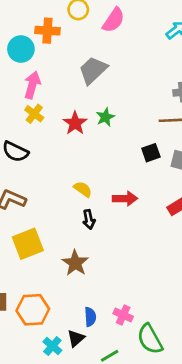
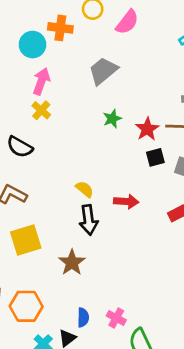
red star: (75, 123) -> (147, 129), moved
black arrow: (89, 219) -> (89, 220), size x1.5

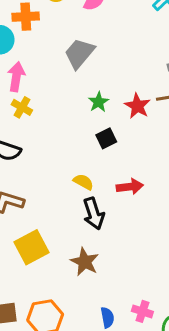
black square: (155, 157) -> (106, 138), moved

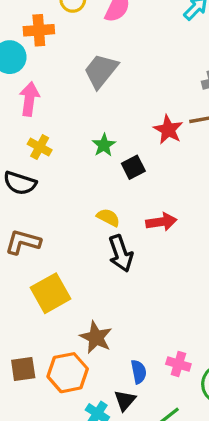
green star: (99, 102) -> (104, 145), moved
yellow cross: (22, 107) -> (40, 147), moved
brown star: (85, 262) -> (96, 337), moved

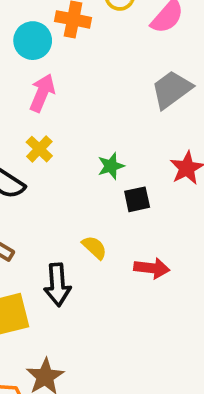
gray trapezoid: (101, 71) -> (172, 89), moved
black arrow: (121, 253) -> (57, 285), moved

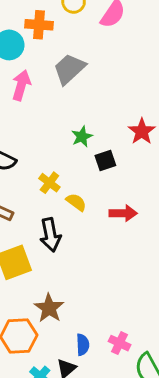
gray trapezoid: (172, 89) -> (69, 69), moved
yellow cross: (39, 149) -> (49, 183), moved

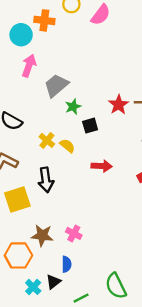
gray trapezoid: (69, 69) -> (56, 85), moved
yellow semicircle: (76, 202) -> (67, 146), moved
brown star: (49, 308) -> (42, 235), turned -30
pink cross: (119, 343) -> (74, 233), moved

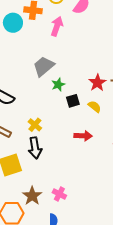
pink arrow: (29, 66) -> (57, 26), moved
yellow cross: (47, 140) -> (35, 125), moved
yellow semicircle: (67, 146) -> (95, 107), moved
brown star: (42, 235) -> (32, 196), turned 30

